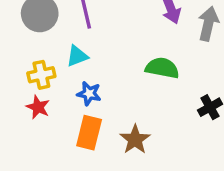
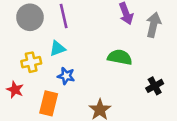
red star: (38, 107) -> (15, 90), moved
orange rectangle: (89, 133) -> (49, 103), moved

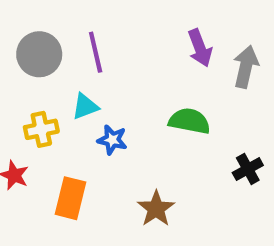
blue star: (66, 76) -> (112, 140), moved

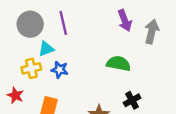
cyan triangle: (85, 106) -> (46, 49), moved
blue star: (112, 140) -> (60, 70), moved
black cross: (248, 169) -> (132, 100), moved

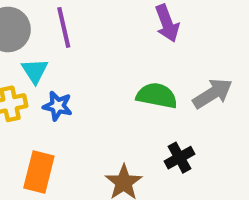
gray arrow: (152, 32) -> (213, 94), moved, turned 45
cyan triangle: (46, 49) -> (35, 71), turned -42

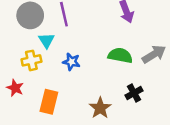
blue star: (58, 106) -> (71, 62), moved

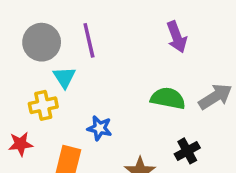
blue star: (71, 62) -> (99, 128), moved
red star: (15, 88) -> (21, 144), turned -30

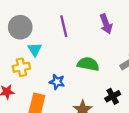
purple line: (89, 40) -> (64, 26), moved
green semicircle: (168, 98) -> (88, 64), moved

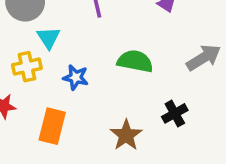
blue star: (57, 82) -> (76, 77), moved

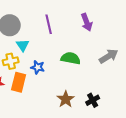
black cross: (175, 113) -> (93, 100), moved
orange rectangle: (52, 126) -> (19, 82), moved

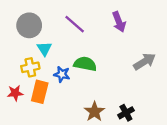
purple line: (49, 24) -> (75, 24), turned -36
green semicircle: (71, 58) -> (85, 64), moved

